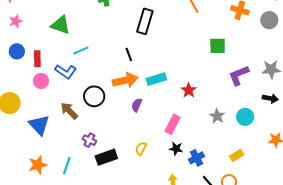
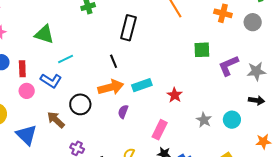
purple L-shape: (239, 75) -> (228, 66), moved

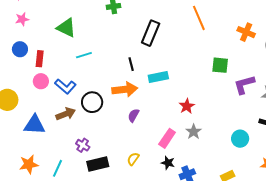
blue L-shape: (51, 81) -> (65, 86), moved
cyan rectangle: (142, 85) -> (158, 77), moved
brown arrow: (56, 120) -> (66, 114), turned 108
gray star: (204, 120) -> (194, 132), moved
blue triangle: (26, 135) -> (34, 125), turned -50

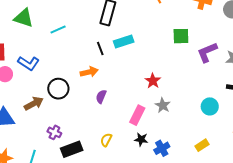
cyan line: (84, 55) -> (58, 30), moved
black line: (131, 64) -> (100, 48), moved
cyan rectangle: (158, 77) -> (124, 42), moved
blue L-shape: (65, 86) -> (29, 63), moved
orange arrow: (125, 89) -> (89, 72), size x0.7

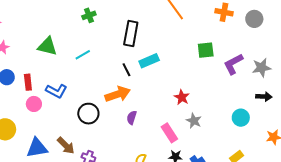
orange arrow: (89, 72) -> (118, 94), size x1.4
brown arrow: (34, 103) -> (66, 146), moved, turned 78
pink rectangle: (137, 115) -> (169, 133), turned -54

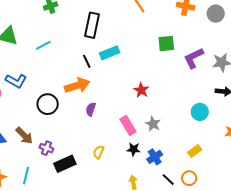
gray star: (194, 121) -> (153, 124), moved

